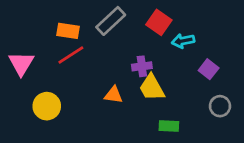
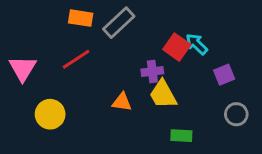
red square: (159, 22) -> (177, 47), moved
orange rectangle: (68, 31) -> (81, 18), moved
cyan arrow: (183, 41) -> (197, 44), turned 55
purple square: (209, 69) -> (224, 75), turned 30

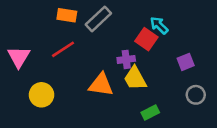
cyan arrow: (197, 44) -> (159, 25), moved
orange triangle: (122, 102) -> (101, 85), size x1.5
green rectangle: (181, 136) -> (150, 113), turned -30

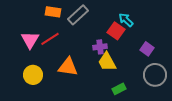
pink triangle: (19, 57) -> (30, 40), moved
purple square: (186, 62) -> (147, 49), turned -32
orange triangle: (101, 85) -> (68, 67), moved
gray circle: (196, 95) -> (155, 75), size x1.5

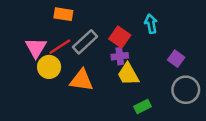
gray rectangle: (78, 15) -> (85, 42), moved
cyan arrow: (126, 20) -> (151, 24), turned 35
red square: (116, 31) -> (120, 37), moved
yellow circle: (33, 75) -> (49, 67), moved

